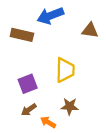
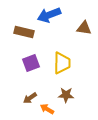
purple square: (28, 84) -> (31, 63), moved

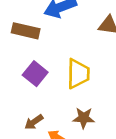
purple square: (31, 63) -> (35, 74), turned -30

